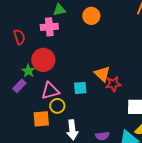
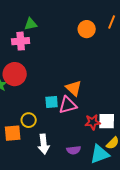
orange circle: (91, 16) -> (87, 29), moved
red star: (113, 84) -> (93, 122), moved
pink triangle: (50, 91) -> (68, 105), moved

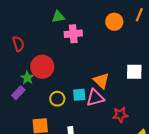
pink cross: (21, 41) -> (73, 34), moved
yellow circle: (29, 120) -> (57, 99), moved
white square: (107, 121) -> (134, 72), moved

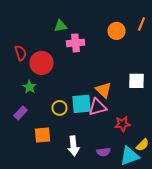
red circle: (42, 67) -> (42, 63), moved
purple rectangle: (18, 93) -> (20, 113), moved
cyan square: (79, 95) -> (82, 104), size x1.5

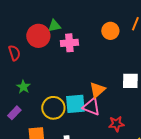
red circle: (42, 63) -> (38, 36), moved
orange triangle: (104, 90) -> (97, 90), turned 36
pink triangle: (98, 107) -> (91, 107), turned 36
yellow circle: (60, 108) -> (53, 108), size x1.5

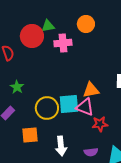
orange circle: (110, 31) -> (86, 24), moved
orange triangle: (97, 90) -> (91, 90), turned 30
red star: (116, 124) -> (100, 124), moved

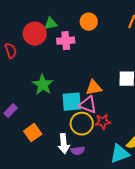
green star: (17, 87) -> (43, 85), moved, size x1.5
yellow circle: (47, 108) -> (82, 124), moved
orange square: (30, 135) -> (33, 133), turned -30
purple semicircle: (91, 152) -> (78, 151), moved

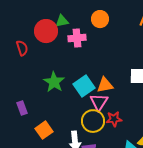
cyan square: (72, 102) -> (84, 86), moved, turned -30
pink triangle: (88, 105) -> (99, 102), turned 42
purple rectangle: (11, 111) -> (22, 108), turned -64

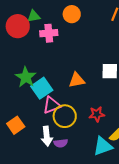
cyan square: (84, 86) -> (42, 88), moved
pink triangle: (99, 102) -> (52, 105), moved, turned 36
red star: (114, 119) -> (97, 114), moved

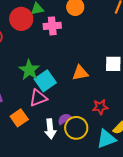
pink triangle: (52, 105) -> (38, 98), moved
yellow circle: (65, 116) -> (76, 128), moved
purple semicircle: (61, 143) -> (64, 119), moved, turned 152

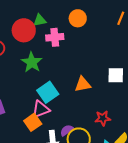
green star: (29, 70) -> (32, 62), moved
orange square: (19, 118) -> (33, 122), moved

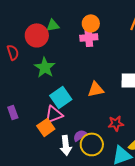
pink cross: (55, 37) -> (89, 37), moved

